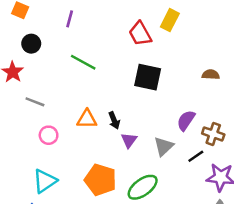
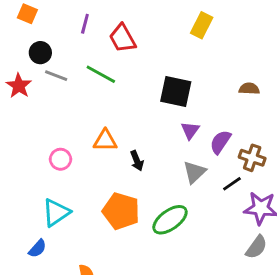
red trapezoid: (140, 34) -> (122, 38), moved
gray line: (35, 102) -> (56, 76), moved
black arrow: (114, 120) -> (137, 161), moved
purple triangle: (129, 140) -> (190, 130), moved

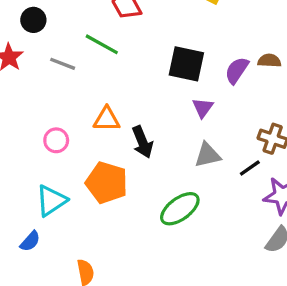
gray line: (56, 76) -> (63, 64), moved
purple semicircle: (220, 142) -> (237, 70), moved
black arrow: (137, 161) -> (142, 142), size x1.4
gray triangle: (194, 172) -> (208, 155), turned 30
orange pentagon: (121, 211) -> (107, 183), moved

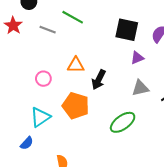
purple triangle: (203, 108) -> (137, 58), turned 32
black arrow: (142, 142) -> (99, 80), turned 48

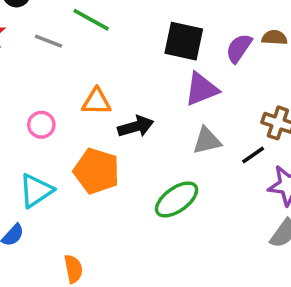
purple triangle: (137, 58) -> (201, 89), size x1.5
black arrow: (99, 80) -> (136, 127), turned -132

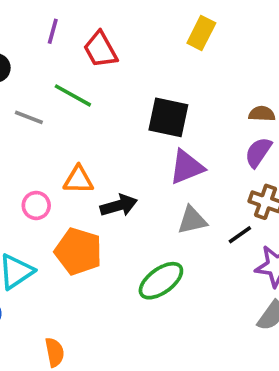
purple semicircle: (239, 48) -> (258, 152), moved
pink circle: (41, 125) -> (36, 205), moved

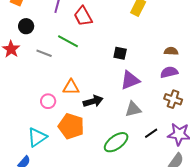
black square: (168, 117) -> (120, 53), size x0.6
purple semicircle: (258, 152) -> (169, 72), turned 42
black line: (240, 235) -> (151, 133), moved

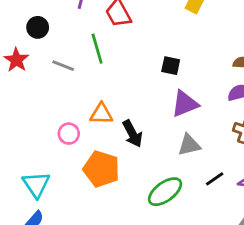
green line: (68, 41) -> (97, 49), turned 45
black arrow: (93, 101) -> (132, 134), turned 78
cyan triangle: (37, 137) -> (36, 185), moved, turned -30

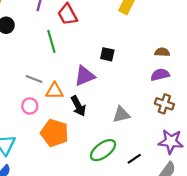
gray line: (63, 66) -> (34, 79), moved
purple triangle: (185, 104) -> (85, 76), moved
black line: (215, 179) -> (134, 159), moved

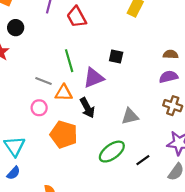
green line: (51, 41) -> (69, 61), moved

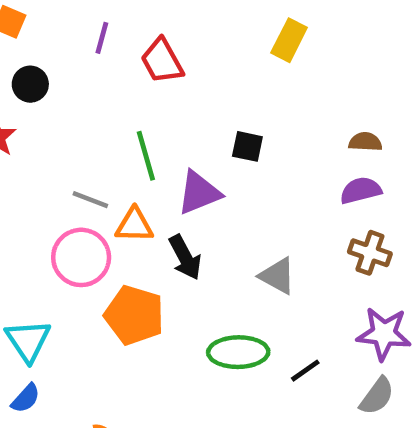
pink circle: (39, 108) -> (81, 257), size x1.6
gray triangle: (130, 116) -> (278, 276), turned 42
green ellipse: (112, 152) -> (238, 352), turned 35

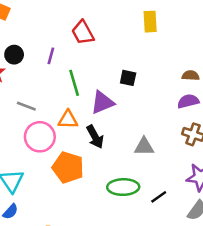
purple line: (102, 38) -> (51, 56), moved
yellow rectangle: (289, 40) -> (150, 22), turned -30
black circle: (30, 84) -> (14, 55), moved
gray line: (90, 200) -> (26, 106), moved
gray triangle: (278, 276) -> (144, 147), turned -30

